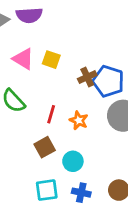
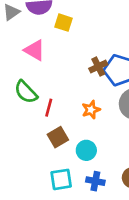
yellow square: (51, 60) -> (64, 23), moved
red line: (51, 114) -> (49, 108), moved
orange star: (79, 120) -> (91, 110), turned 30

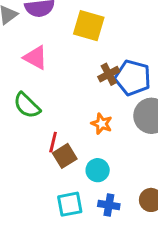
yellow square: (64, 23) -> (89, 26), moved, size x1.5
red line: (49, 108) -> (53, 142), moved
orange star: (91, 110) -> (102, 124), turned -30

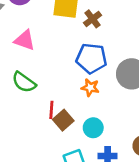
brown cross: (109, 74) -> (93, 19), moved
blue pentagon: (133, 78) -> (91, 58), moved

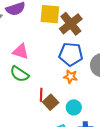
brown cross: (93, 19) -> (71, 24), size x1.6
pink triangle: (25, 40) -> (21, 52), moved

